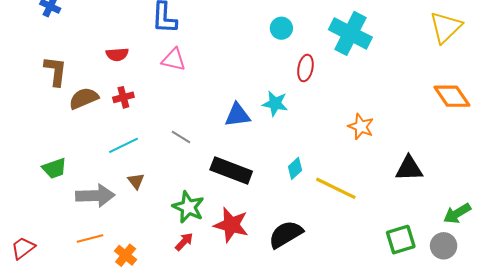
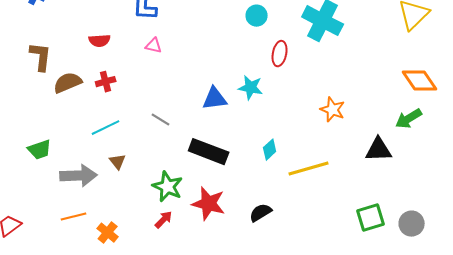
pink triangle: (174, 60) -> (154, 46), size x0.7
yellow line: (336, 188) -> (309, 169), turned -42
green arrow: (457, 213) -> (409, 119), moved
black semicircle: (286, 234) -> (261, 213), size x0.7

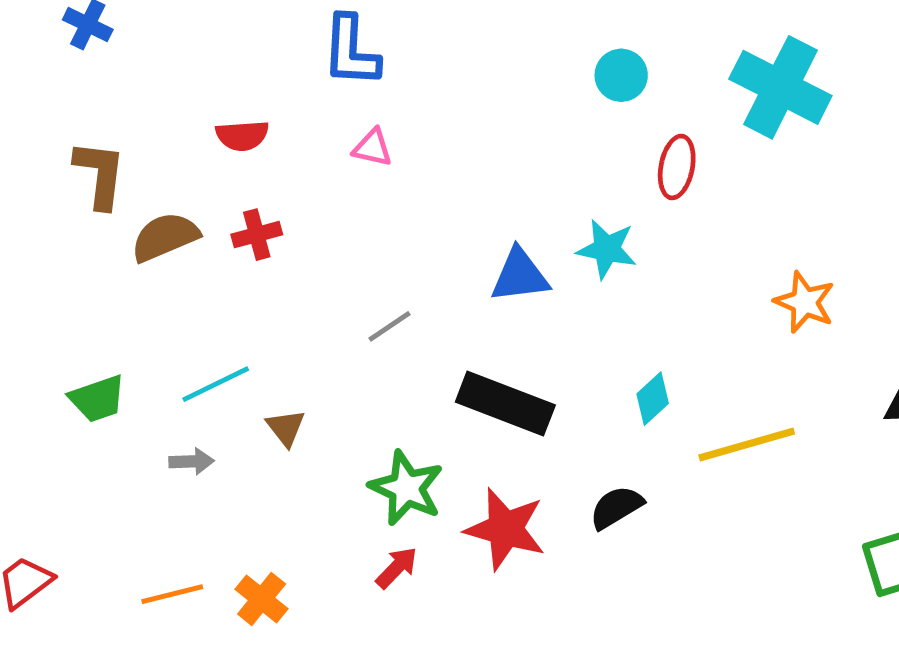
gray line: (161, 120) -> (389, 326), turned -66
cyan line: (106, 128) -> (216, 384), moved
gray arrow: (79, 176) -> (192, 461), size x0.5
black semicircle: (261, 213) -> (616, 507), moved
orange line: (74, 217) -> (172, 594), moved

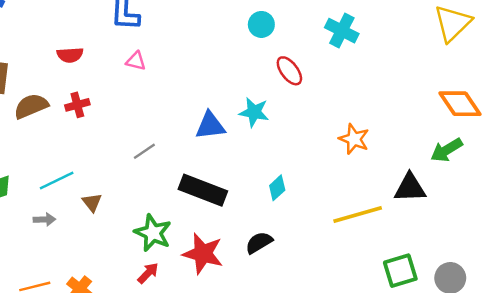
cyan cross: (780, 87) -> (342, 31), size x0.7
red ellipse: (677, 167) -> (289, 71), turned -48
yellow line: (747, 445) -> (358, 215), moved

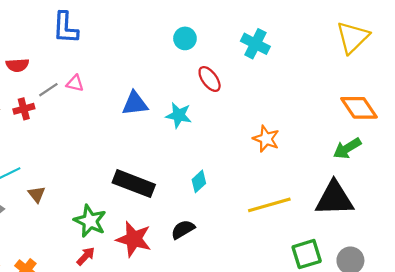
pink triangle: (136, 61) -> (75, 83), moved
blue triangle: (210, 126) -> (135, 104), moved
gray line: (144, 151) -> (48, 90), moved
black triangle: (410, 188) -> (334, 199), moved, size x1.4

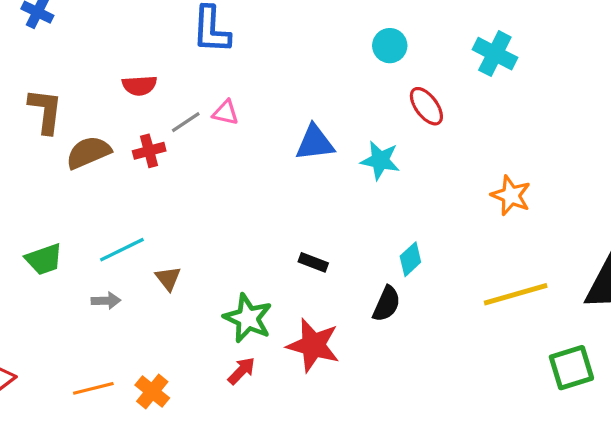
black rectangle: (134, 184) -> (313, 262), size x0.5
black semicircle: (183, 229) -> (387, 304), moved, turned 145

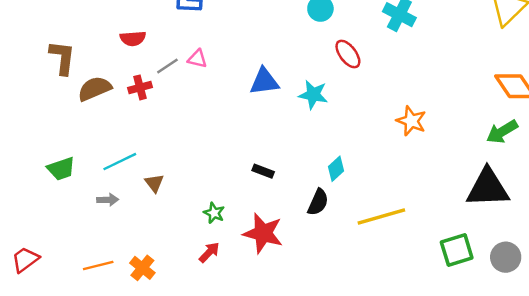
yellow line: (516, 294) -> (381, 217), moved
green star: (248, 318) -> (214, 213), size x0.6

